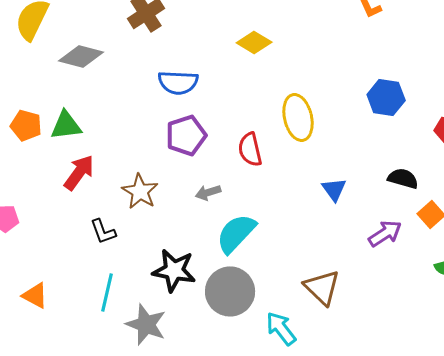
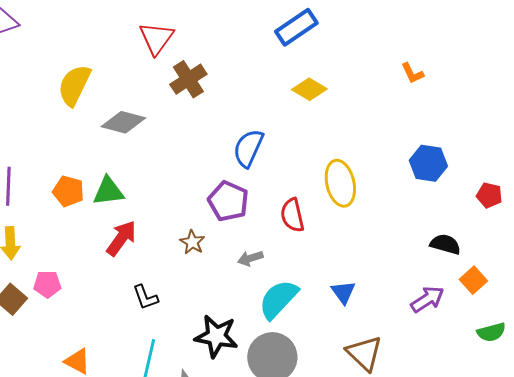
yellow diamond: (254, 42) -> (309, 89), moved
blue semicircle: (178, 82) -> (248, 148), moved, turned 111
purple pentagon: (186, 135) -> (228, 201), turned -30
blue triangle: (334, 189) -> (343, 292), moved
brown star: (140, 191) -> (192, 242), moved, size x0.7

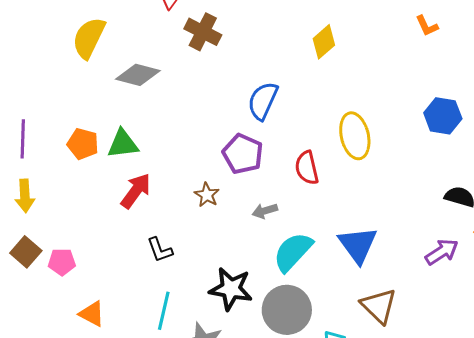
brown cross: (188, 79) -> (203, 32), turned -30
yellow diamond: (309, 89) -> (324, 42), turned -72
pink pentagon: (47, 284) -> (62, 262), moved
blue triangle: (343, 292) -> (358, 245), size x1.6

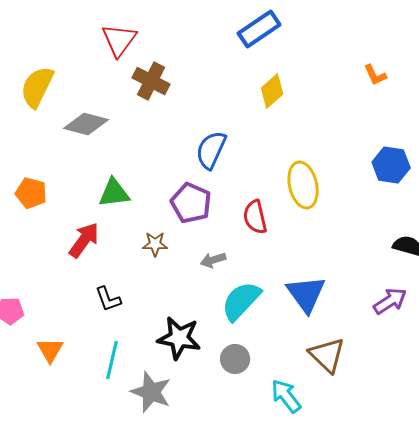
green triangle: (123, 144) -> (114, 193), moved
brown star: (207, 195) -> (155, 244), turned -30
gray circle: (287, 310) -> (235, 359), size x0.6
orange triangle: (92, 314) -> (50, 350), moved, turned 32

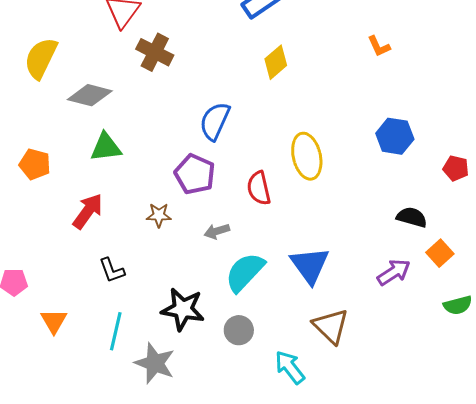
green triangle: (114, 193) -> (106, 147), moved

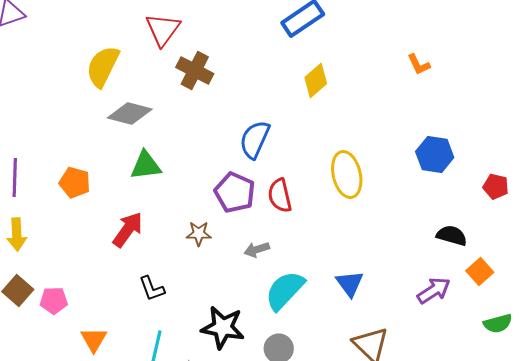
yellow semicircle: (41, 58) -> (103, 66), moved
red semicircle: (259, 188) -> (280, 196), moved
blue triangle: (310, 265) -> (350, 284), size x0.7

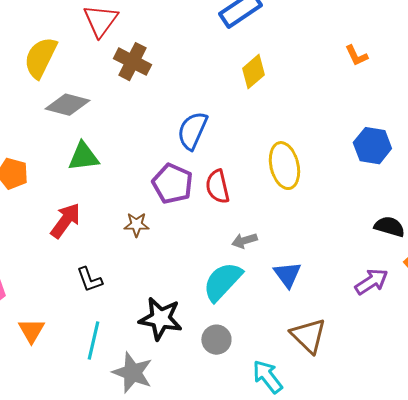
gray arrow: (257, 250) -> (244, 241), moved

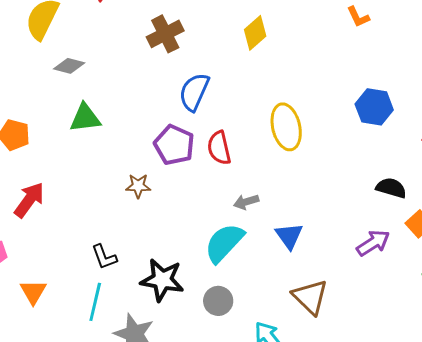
brown cross: (132, 62) -> (165, 34), moved, turned 36
gray diamond: (67, 105) -> (69, 66), size x0.7
red arrow: (65, 221) -> (29, 200), moved
black L-shape: (89, 280) -> (104, 257), moved

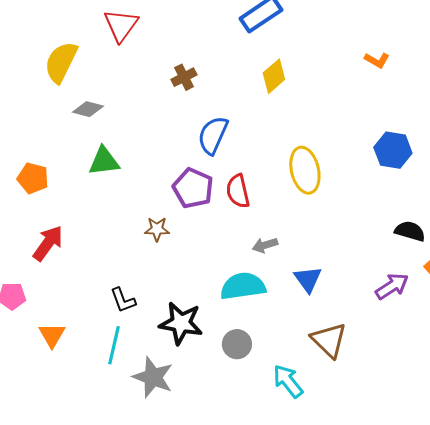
orange L-shape: (358, 17) -> (377, 60), turned -35
brown cross: (165, 34) -> (184, 77), size x0.7
cyan semicircle: (224, 243) -> (243, 286), turned 39

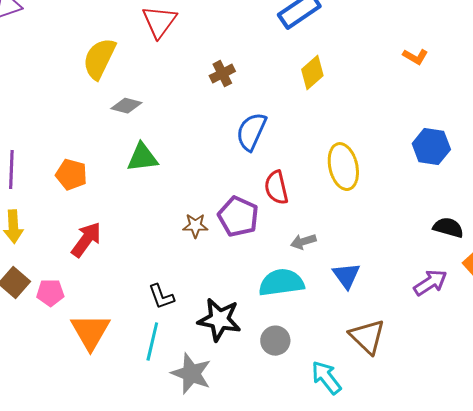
purple pentagon: (193, 188) -> (238, 217), moved
orange triangle: (52, 335) -> (90, 332), size x1.5

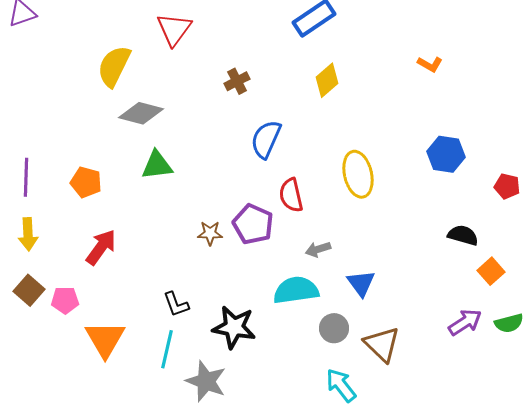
gray diamond: (126, 106) -> (141, 113), size x1.4
purple arrow: (430, 283) -> (465, 322), moved
gray circle: (275, 341) -> (334, 328), moved

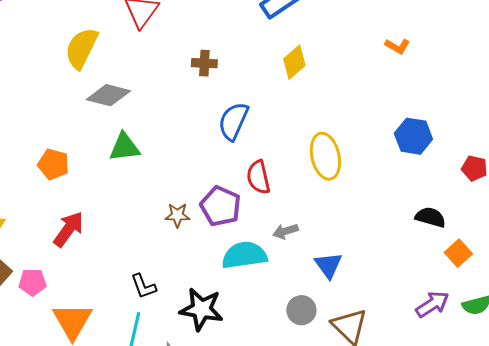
brown cross: (237, 81) -> (204, 63), turned 30
cyan semicircle: (296, 290) -> (244, 255), moved

